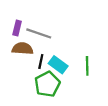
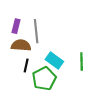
gray line: (39, 33) -> (36, 31), turned 65
black line: (41, 62) -> (26, 66), moved

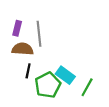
cyan rectangle: (54, 60) -> (65, 75), moved
green line: (82, 61) -> (87, 87), moved, turned 30

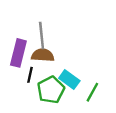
purple rectangle: (17, 28) -> (18, 53), moved, size x1.6
brown semicircle: (23, 49) -> (43, 55), moved

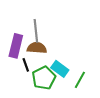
black line: (30, 75) -> (26, 65), turned -32

